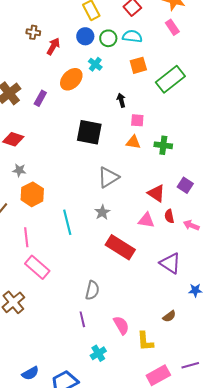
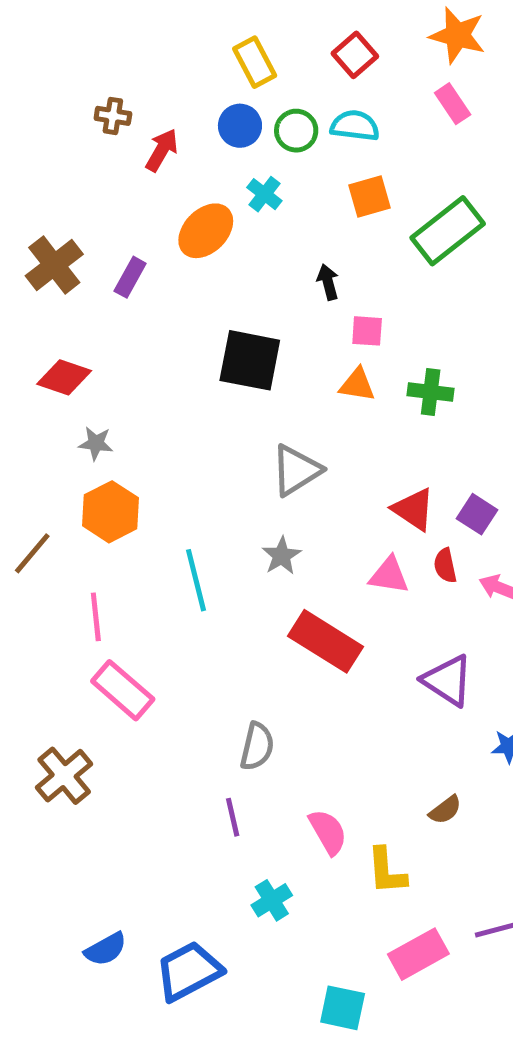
gray star: (19, 170) -> (96, 443), moved
purple square: (185, 185) -> (477, 514), moved

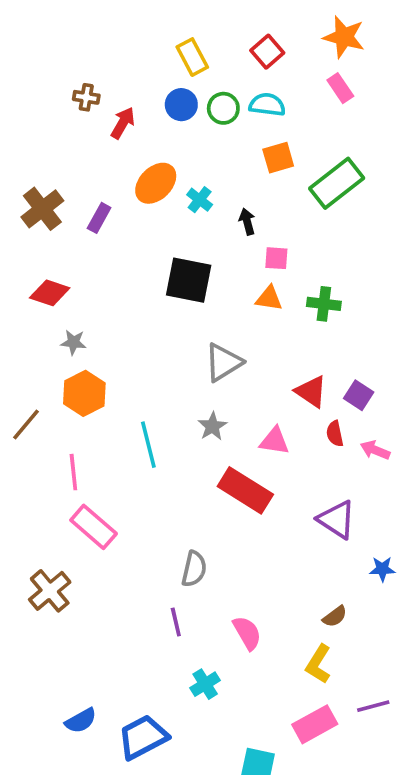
cyan cross: (264, 194) -> (200, 200), moved
pink triangle: (389, 575) -> (275, 441), moved
yellow L-shape: (387, 871) -> (318, 664), moved, turned 36

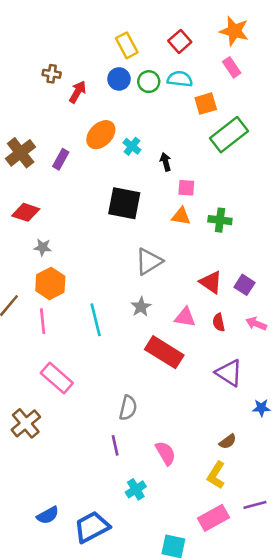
orange square: (278, 158) -> (206, 104), moved
red semicircle: (335, 434) -> (219, 322), moved
pink line: (73, 472) -> (43, 321), moved

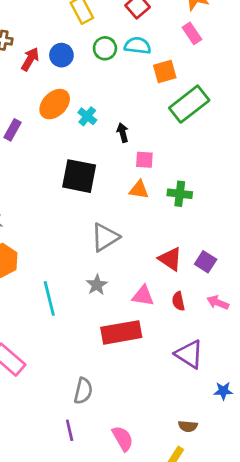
blue circle: (119, 79) -> (61, 55), moved
red rectangle: (164, 352) -> (121, 332), turned -42
brown semicircle: (228, 441) -> (188, 426), turned 42

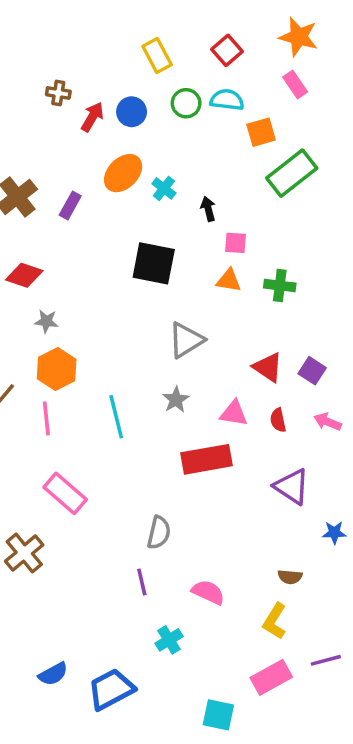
pink semicircle: (123, 438) -> (208, 592), turned -35

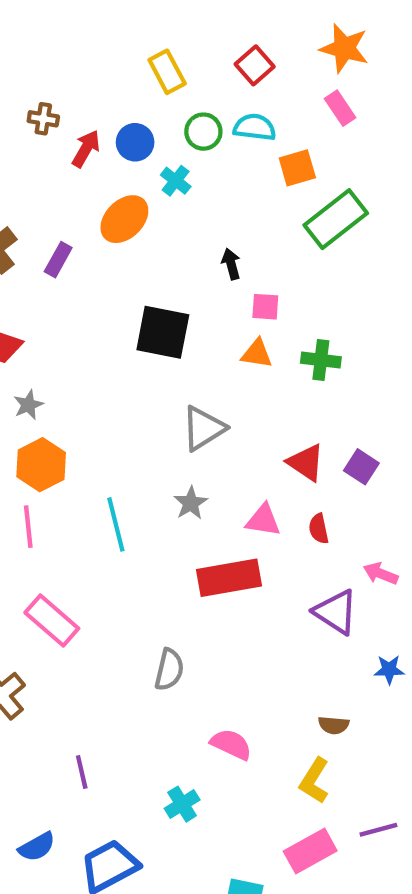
cyan cross: (164, 188) -> (176, 181), moved
gray star: (46, 321) -> (28, 405), turned -30
pink arrow: (327, 422) -> (381, 574), moved
purple line: (142, 582) -> (82, 772), moved

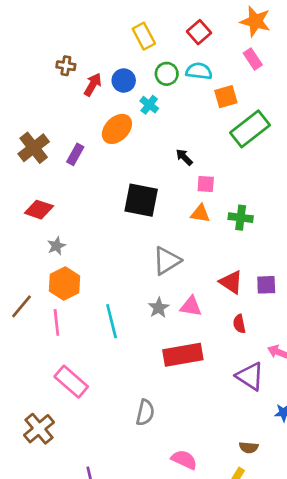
black arrow: (231, 264) -> (184, 157), turned -30
purple square: (361, 467) -> (266, 285), turned -35
pink triangle: (263, 520) -> (191, 306), moved

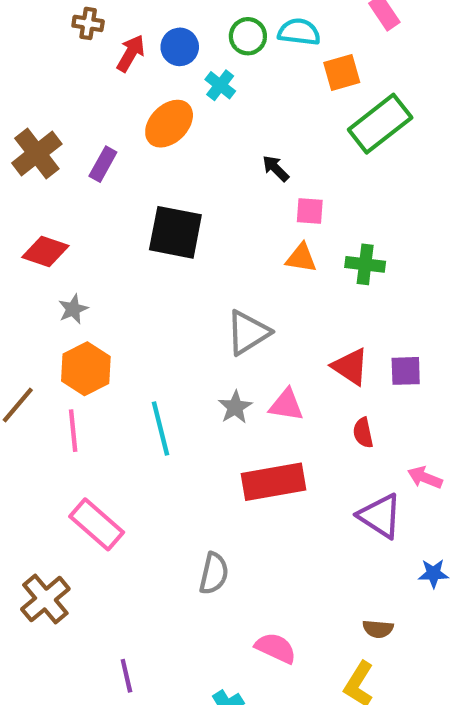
black square: (141, 200) -> (175, 232), moved

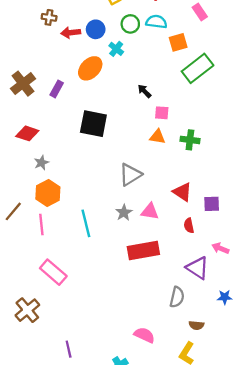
red arrow: (131, 53) -> (71, 33), turned -126
purple square: (406, 371) -> (212, 204), moved
gray semicircle: (214, 573) -> (177, 297), moved

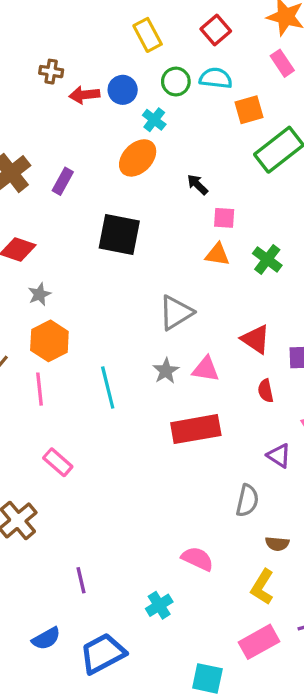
orange ellipse: (90, 68) -> (138, 158), moved
green cross: (190, 140) -> (267, 259), turned 30
purple triangle: (198, 268) -> (279, 456), size x0.7
pink rectangle: (53, 272) -> (58, 462), size x0.7

